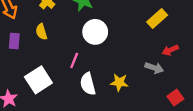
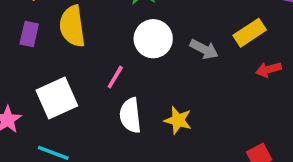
yellow semicircle: (41, 32) -> (72, 26), size x1.6
red arrow: (170, 50) -> (268, 69), moved
gray arrow: (154, 68) -> (204, 49), moved

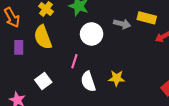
yellow rectangle: (250, 33) -> (147, 18), turned 60
gray arrow: (204, 49) -> (122, 24), moved
white square: (57, 98) -> (43, 81), size x0.7

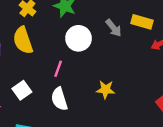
gray arrow: (122, 24) -> (114, 28), turned 35
white semicircle: (88, 82) -> (59, 99), moved

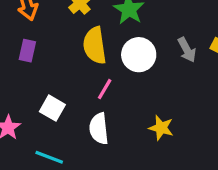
yellow semicircle: (23, 40) -> (95, 45), moved
white square: (22, 90) -> (52, 108), turned -36

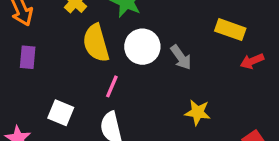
gray arrow: (187, 50) -> (181, 57), moved
yellow star: (161, 128) -> (198, 112), moved

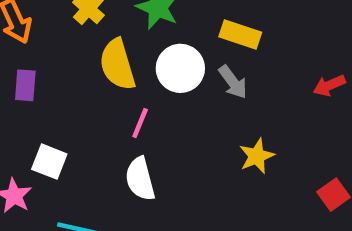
yellow rectangle: (230, 30) -> (240, 34), moved
yellow star: (198, 112) -> (257, 156), turned -30
white square: (61, 113) -> (49, 162), moved

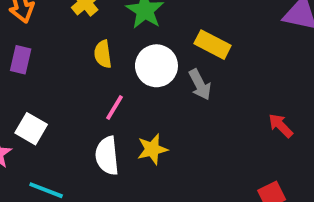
yellow semicircle: (117, 64) -> (103, 54), size x0.6
red arrow: (329, 85) -> (281, 126), moved, turned 60
yellow star: (257, 156) -> (152, 149), moved

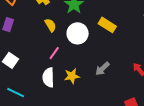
yellow semicircle: (103, 54) -> (50, 25), turned 152
gray arrow: (200, 85) -> (102, 69), moved, turned 70

